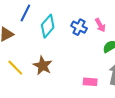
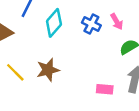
brown star: (43, 66) -> (48, 70), turned 30

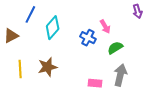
blue cross: (91, 24) -> (88, 38), moved
yellow line: (15, 72) -> (20, 69), turned 42

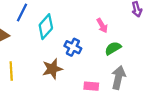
blue cross: (88, 38) -> (73, 47), moved
brown star: (48, 67) -> (52, 69), moved

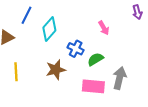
green semicircle: (113, 48) -> (95, 59), moved
pink rectangle: (91, 86) -> (93, 86), size x1.5

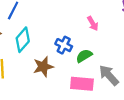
cyan diamond: (49, 29) -> (23, 40), moved
gray arrow: (119, 78) -> (109, 75), turned -55

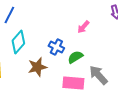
pink arrow: (93, 24) -> (83, 27), turned 72

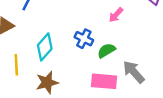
cyan diamond: (18, 42) -> (45, 47), moved
brown star: (37, 67) -> (47, 83), moved

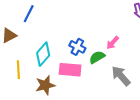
pink arrow: (116, 15) -> (113, 43), moved
pink rectangle: (104, 81) -> (70, 70), moved

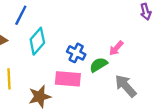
cyan diamond: (43, 54) -> (37, 41), moved

